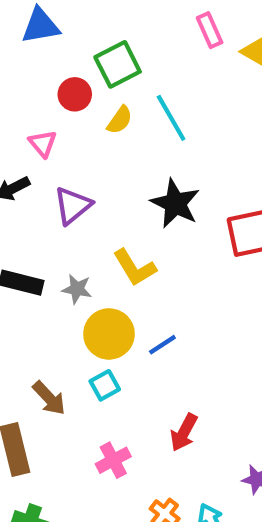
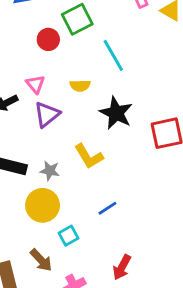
yellow semicircle: (120, 120) -> (80, 86), moved, turned 54
pink triangle: (43, 144) -> (35, 84), moved
yellow circle: (109, 334) -> (43, 205), moved
brown arrow: (49, 398) -> (41, 260), moved

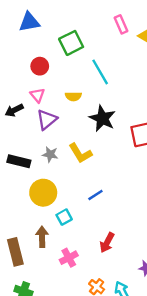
red circle: (48, 39) -> (40, 66), moved
gray star: (50, 171) -> (50, 154), moved
brown arrow: (41, 260) -> (42, 237), turned -138

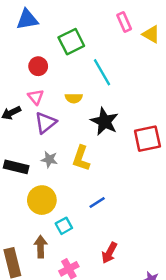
yellow L-shape: (80, 153) -> (81, 158), turned 50

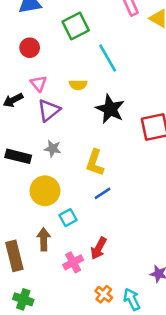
red circle: (38, 66) -> (30, 48), moved
yellow L-shape: (81, 158) -> (95, 163), moved
red arrow: (109, 253) -> (99, 248), moved

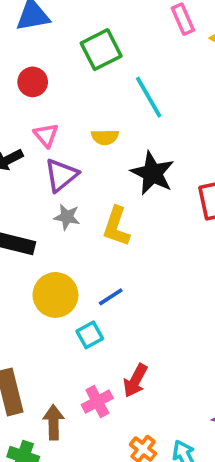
gray star: (53, 149) -> (67, 217), moved
yellow L-shape: (95, 163) -> (116, 226), moved
blue line: (102, 193) -> (111, 297), moved
brown arrow: (44, 239) -> (54, 422), moved

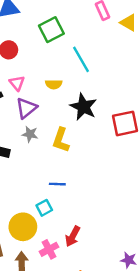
yellow circle: (55, 295) -> (23, 227), moved
blue line: (111, 297) -> (57, 184), turned 35

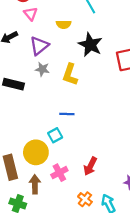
pink triangle: (17, 83) -> (31, 14), moved
red arrow: (73, 236) -> (90, 166), moved

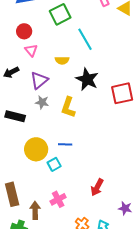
yellow circle: (36, 152) -> (36, 149), moved
red arrow: (90, 166) -> (97, 187), moved

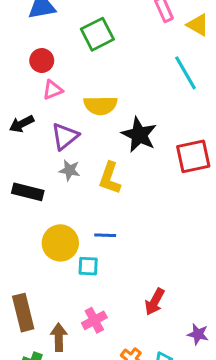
cyan line: (85, 39) -> (186, 73), moved
pink triangle: (31, 50) -> (53, 90), turned 48
yellow semicircle: (62, 60) -> (101, 105), size x1.5
cyan square: (54, 164) -> (88, 266), turned 32

